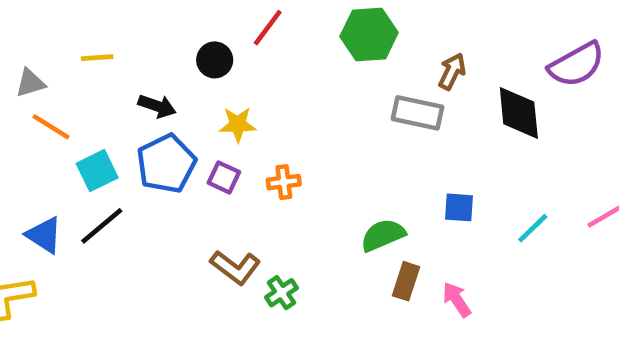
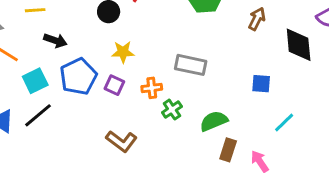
black arrow: (157, 106) -> (55, 40), moved
gray rectangle: (417, 113) -> (191, 65), moved
blue square: (459, 207) -> (261, 84), moved
cyan line: (533, 228) -> (284, 123), moved
green cross: (282, 293) -> (172, 110), moved

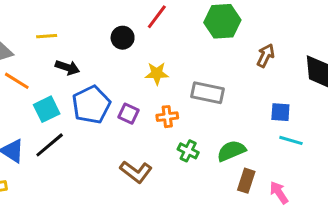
brown arrow: (257, 19) -> (266, 56), moved
yellow star: (123, 52) -> (157, 73), moved
green cross: (172, 110) -> (188, 151), moved, turned -30
cyan line: (284, 123) -> (291, 140), moved, turned 60

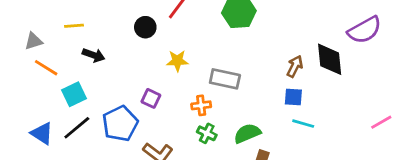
brown arrow: (266, 56) -> (295, 66), moved
blue pentagon: (91, 105) -> (120, 124), moved
orange cross: (167, 117) -> (201, 105), moved

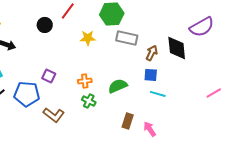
yellow star: (177, 61) -> (88, 38), moved
gray rectangle: (225, 79) -> (127, 38), moved
blue pentagon: (120, 124) -> (27, 94), turned 30
green semicircle: (247, 133) -> (118, 86), moved

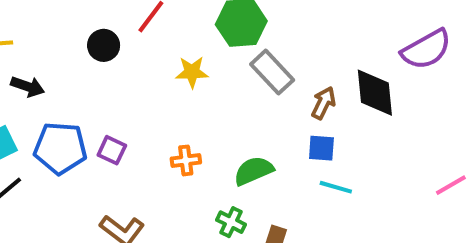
gray rectangle: (127, 38) -> (272, 72), turned 35
blue pentagon: (27, 94) -> (60, 148), moved
green cross: (89, 101) -> (231, 222), moved

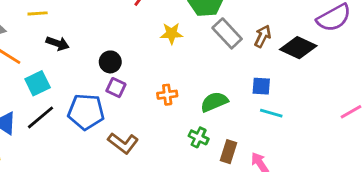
black circle: (104, 45) -> (110, 62), moved
black diamond: (375, 93) -> (298, 48), turned -60
brown arrow: (324, 103) -> (263, 36), moved
blue pentagon: (60, 148) -> (86, 112), moved

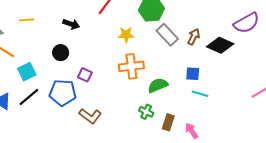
black arrow: (58, 43) -> (71, 24), moved
black circle: (110, 62) -> (61, 53), moved
orange cross: (167, 95) -> (131, 66), moved, size x1.6

